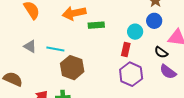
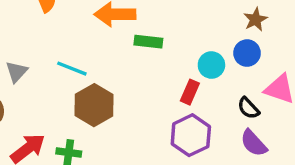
gray triangle: (30, 46) -> (16, 72), moved, turned 32

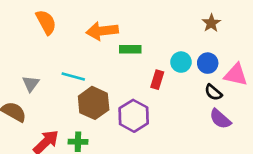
blue circle: (247, 53) -> (208, 63), moved
red rectangle: (190, 92) -> (157, 80), moved
purple hexagon: (191, 135) -> (134, 116), moved

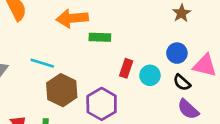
cyan circle: (181, 62) -> (150, 75), moved

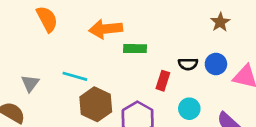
cyan circle: (150, 75) -> (189, 109), moved
black semicircle: (182, 82) -> (188, 64), moved, turned -42

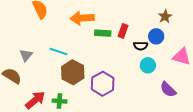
blue circle: (216, 64) -> (156, 36), moved
red rectangle: (163, 81) -> (123, 31), moved
cyan circle: (189, 109) -> (148, 65), moved

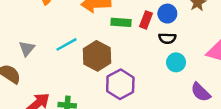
blue circle: (156, 36) -> (167, 14), moved
cyan line: (58, 51) -> (67, 44), turned -48
brown hexagon: (73, 72) -> (97, 56), moved

